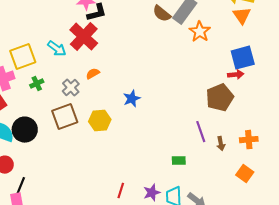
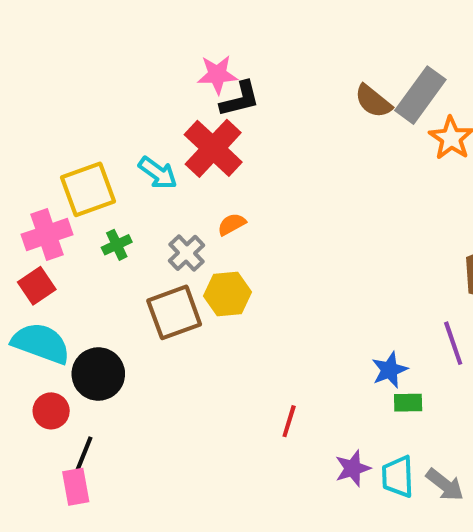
blue star: (132, 99) -> (390, 370), moved
yellow hexagon: (100, 121) -> (228, 294), moved
black circle: (25, 130) -> (98, 374), moved
red line: (121, 191) -> (289, 421), moved

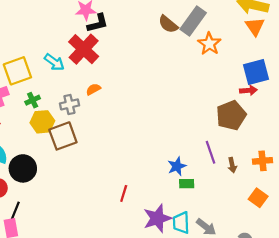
gray cross: (186, 253) -> (69, 104), turned 30
yellow hexagon: (228, 294) -> (42, 122), moved
purple star: (353, 468) -> (157, 218), size x1.5

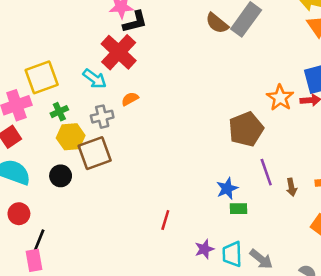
orange star: (209, 44) -> (280, 98), moved
cyan arrow: (54, 62) -> (95, 79), moved
brown pentagon: (231, 115) -> (246, 129), moved
black circle: (23, 168) -> (61, 176), moved, size x0.7
purple star: (157, 218) -> (204, 249), size x0.6

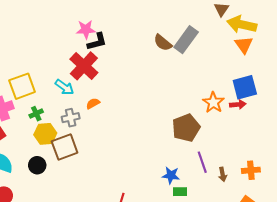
blue star: (227, 188) -> (171, 175), turned 30

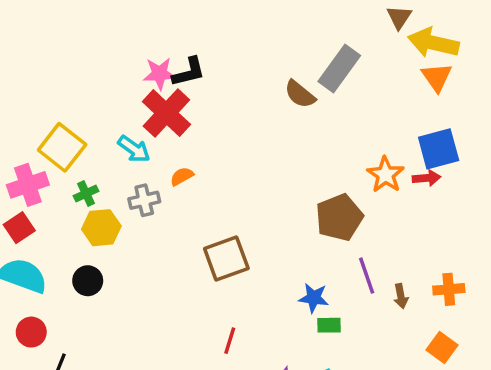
pink star: (86, 30) -> (160, 74), moved
brown semicircle: (163, 43) -> (300, 94), moved
yellow square: (22, 86) -> (62, 147), turned -32
brown square: (65, 147) -> (226, 258), moved

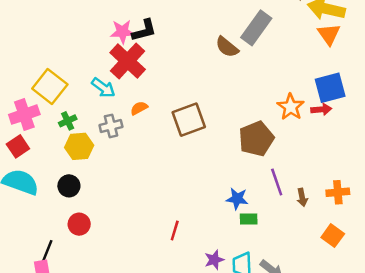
brown square: (226, 258) -> (189, 120), moved
red circle: (31, 332) -> (79, 224), moved

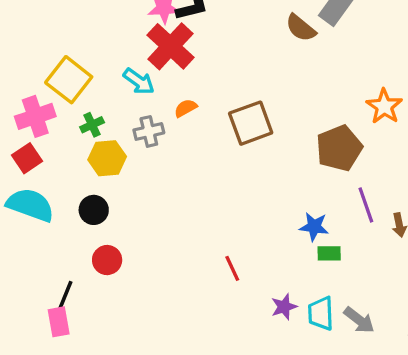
red line: (175, 230) -> (232, 268), turned -42

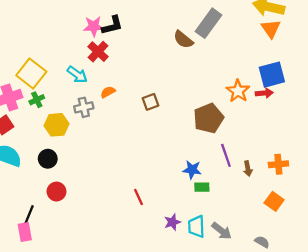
red cross: (171, 46) -> (98, 52), size x0.7
brown square: (251, 123) -> (151, 102), size x0.6
green cross: (92, 125) -> (37, 100), moved

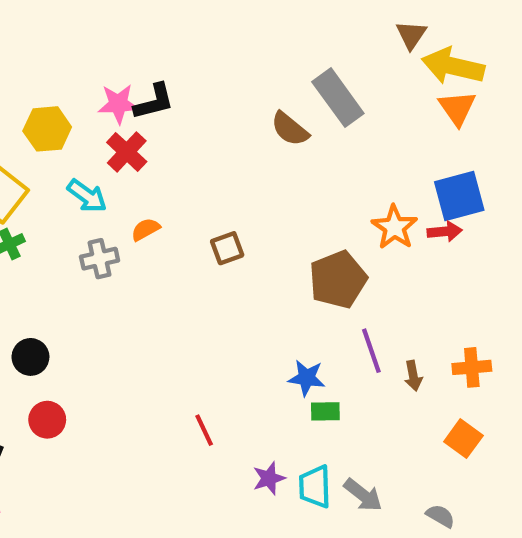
gray rectangle: (208, 23) -> (338, 98), turned -72
yellow hexagon: (56, 125) -> (47, 129), moved

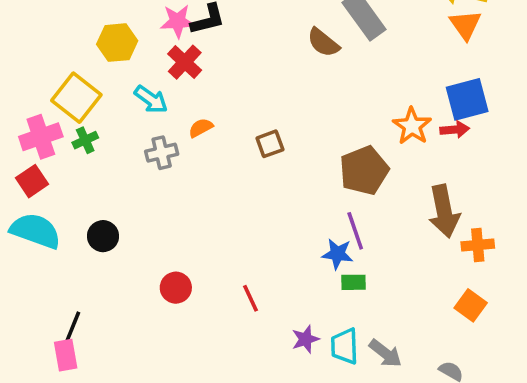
purple line: (371, 351) -> (355, 231), moved
brown arrow: (413, 376) -> (444, 211), moved, size x2.0
red circle: (47, 420) -> (176, 288), moved

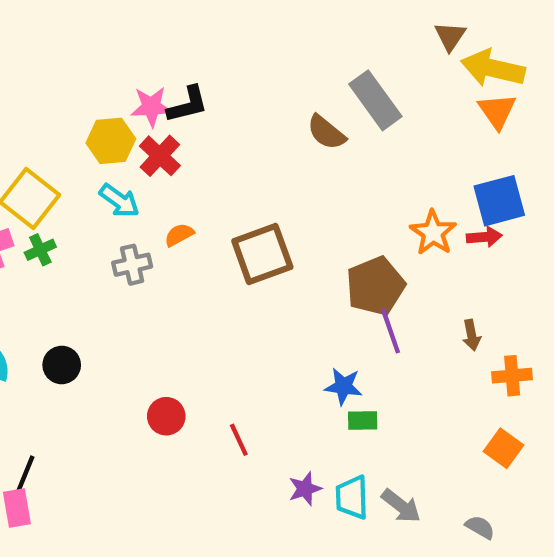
yellow hexagon: (117, 43) -> (111, 141), moved
brown square: (270, 144) -> (262, 254), size x1.8
brown arrow: (444, 211) -> (471, 335), size x0.5
purple line: (355, 231) -> (390, 331), moved
red circle: (176, 288) -> (166, 416), moved

